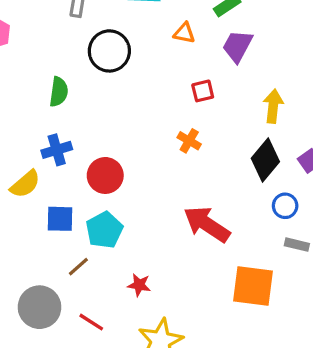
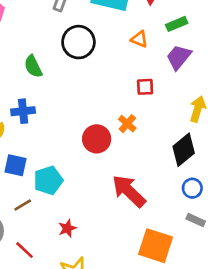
green semicircle: (59, 92) -> (33, 66), turned 135
red circle: (105, 175) -> (97, 139), moved
red star: (139, 285) -> (67, 228), turned 30

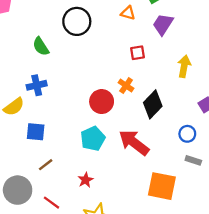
black diamond: (184, 150) -> (153, 104), moved
cyan pentagon: (48, 180) -> (93, 139), moved

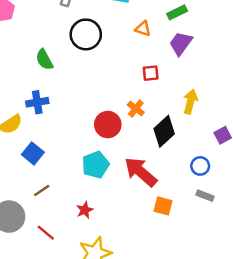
yellow arrow: (184, 66) -> (190, 102), moved
blue square: (36, 132) -> (33, 153), turned 30
orange square: (162, 186) -> (163, 206), moved, size x0.6

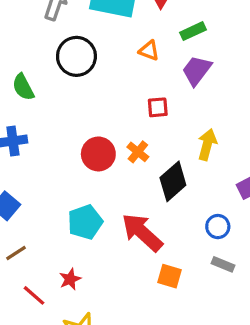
red circle: (108, 125) -> (98, 154), moved
red line: (46, 233) -> (34, 295), moved

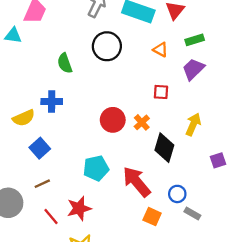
black diamond: (173, 181) -> (164, 148), turned -40
blue circle: (218, 227) -> (177, 194), moved
red star: (70, 279) -> (79, 208), size x1.5

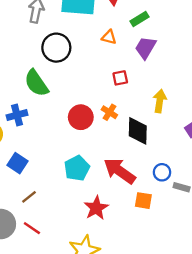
green semicircle: (65, 63) -> (36, 83), moved, size x1.4
red star: (79, 208) -> (96, 208), moved
red line: (51, 217) -> (32, 228), moved

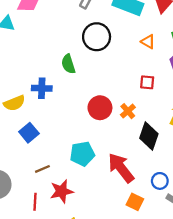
green semicircle: (36, 83) -> (68, 64), size x0.7
brown line: (29, 197) -> (42, 169), moved
red star: (96, 208) -> (62, 191), moved
red line: (32, 228) -> (35, 202), moved, turned 42

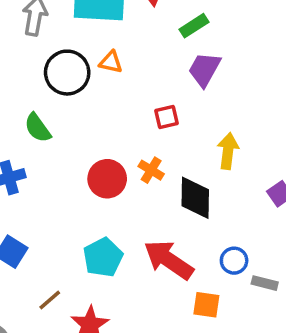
orange triangle: (148, 42) -> (111, 62), moved

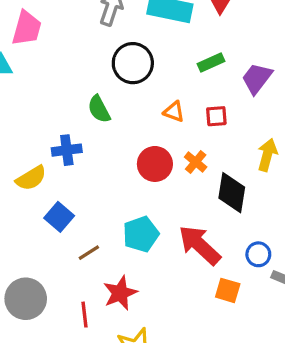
green rectangle: (194, 26) -> (211, 62), moved
orange triangle: (111, 62) -> (174, 112), moved
brown line: (50, 300) -> (89, 253), moved

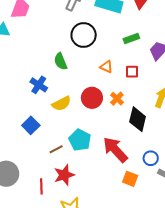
blue cross: (67, 150) -> (39, 85), turned 36
yellow semicircle: (31, 178) -> (61, 104), moved
cyan pentagon: (141, 234) -> (80, 140), turned -30
brown line: (89, 253) -> (56, 149), moved

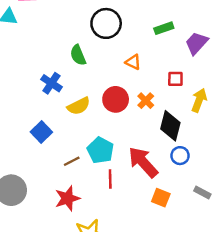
red square: (132, 72) -> (175, 79), moved
blue circle: (151, 158) -> (180, 156), moved
red star: (64, 175) -> (67, 198), moved
red line: (41, 186) -> (110, 179), moved

